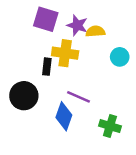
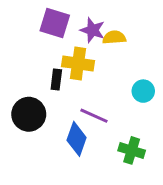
cyan circle: (120, 57) -> (143, 91), moved

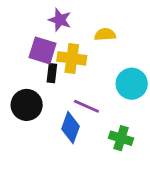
purple square: (55, 23) -> (43, 50), moved
purple star: (93, 30) -> (60, 20), moved
cyan circle: (143, 91) -> (132, 84), size x1.5

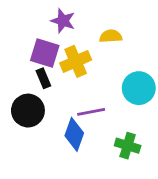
yellow cross: (72, 58) -> (76, 61), turned -32
black rectangle: (52, 73) -> (43, 78), moved, turned -30
purple line: (86, 106) -> (91, 112), turned -35

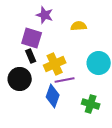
yellow cross: (76, 61) -> (55, 64), moved

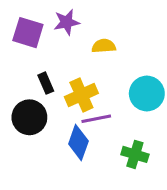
purple star: (45, 15) -> (67, 22), turned -30
yellow semicircle: (79, 26) -> (104, 46), moved
purple square: (32, 38) -> (28, 33), moved

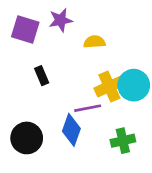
yellow cross: (81, 95) -> (109, 86), moved
black circle: (29, 117) -> (27, 138), moved
green cross: (135, 154) -> (123, 141), turned -30

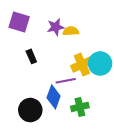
purple star: (61, 20) -> (56, 27), moved
black circle: (27, 138) -> (30, 110), moved
green cross: (123, 141) -> (80, 107), moved

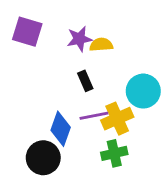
black rectangle: (31, 56) -> (85, 81), moved
yellow cross: (82, 64) -> (117, 119), moved
blue diamond: (54, 97) -> (61, 129), moved

